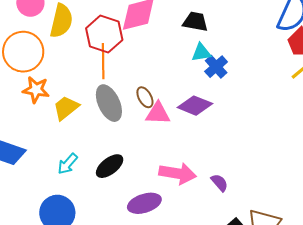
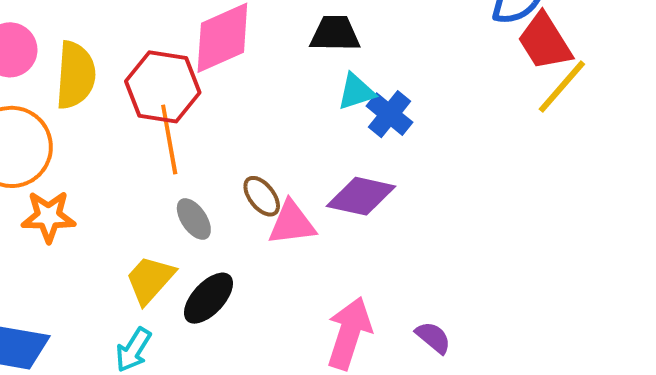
gray ellipse: (109, 103) -> (194, 219), size x0.6
yellow trapezoid: (66, 108) -> (150, 280), moved
black ellipse: (110, 166) -> (208, 298), moved
pink arrow: (178, 173) -> (349, 333), turned -72

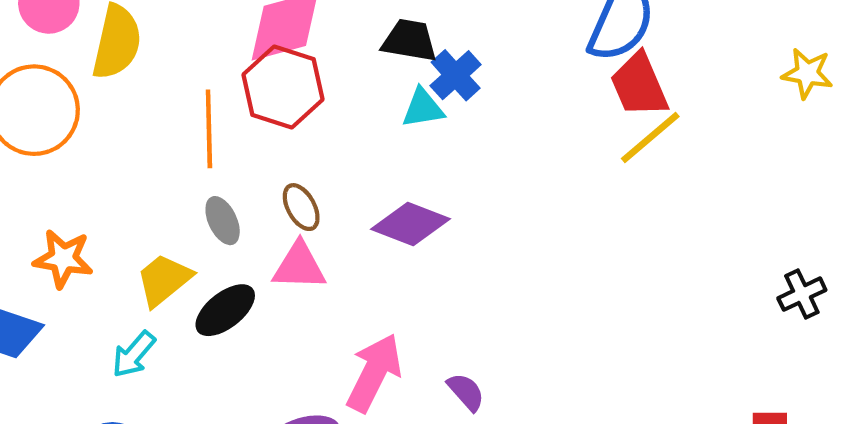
red hexagon: (163, 87) -> (283, 87), moved
blue cross: (390, 114) -> (456, 75), moved
orange star: (48, 216) -> (63, 259), moved
pink triangle: (292, 223) -> (299, 266), moved

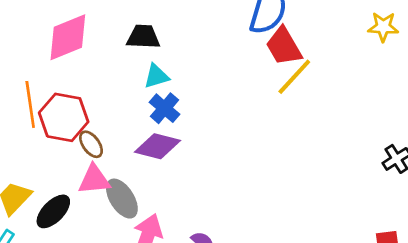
blue cross: (456, 75) -> (165, 108), moved
red hexagon: (283, 87) -> (64, 117), moved
gray ellipse: (223, 221) -> (122, 199), moved, size x1.4

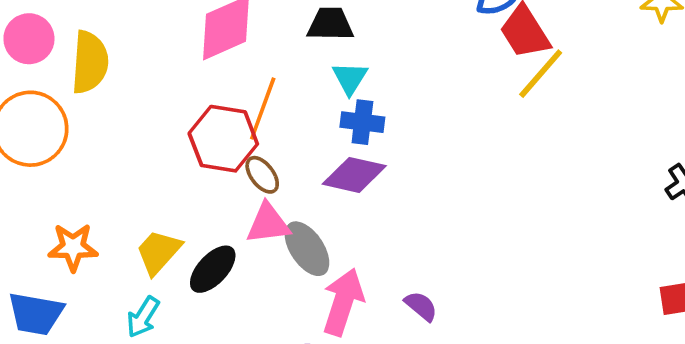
cyan triangle: (156, 76) -> (350, 78), turned -40
orange line: (30, 104) -> (263, 108), moved, turned 30
blue cross: (165, 108) -> (362, 122), turned -32

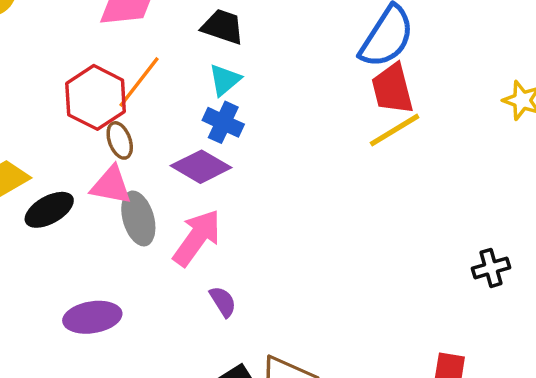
pink arrow: (343, 302) -> (197, 238), moved

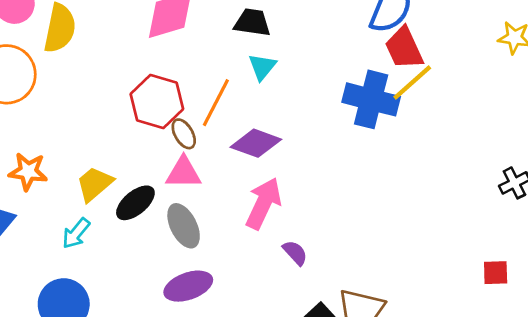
orange line: (139, 82) -> (216, 103), moved
blue cross: (223, 122) -> (371, 99), moved, size x1.6
gray ellipse: (138, 218) -> (184, 226), moved

